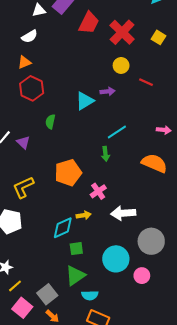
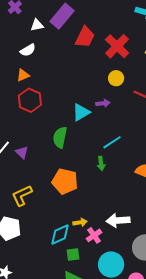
green semicircle: (50, 122) -> (60, 137), moved, size x1.5
orange pentagon: (68, 173) -> (65, 181), turned 30
pink cross: (98, 191) -> (94, 235), moved

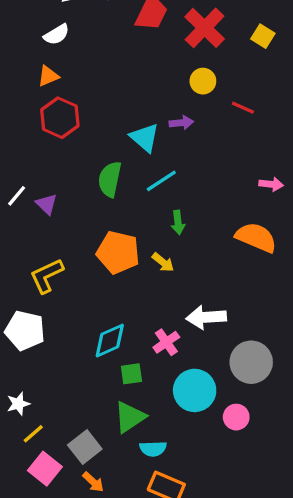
cyan triangle: (81, 112) -> (145, 138), turned -48
cyan line: (112, 142) -> (161, 181), moved
yellow arrow: (80, 222) -> (163, 262), moved, turned 48

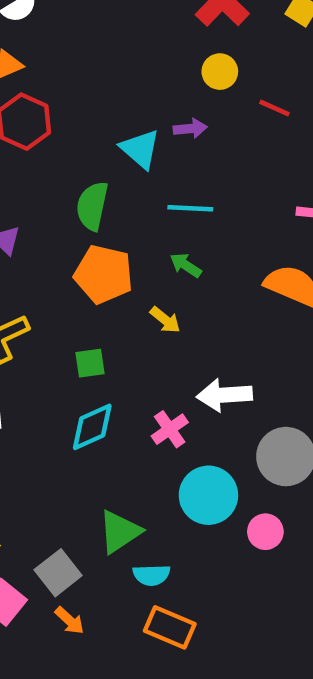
cyan line: (161, 181) -> (190, 208), moved, turned 36
green arrow: (178, 222) -> (186, 265), turned 130
orange pentagon: (118, 252) -> (104, 274), moved
green square: (131, 374) -> (90, 363), moved

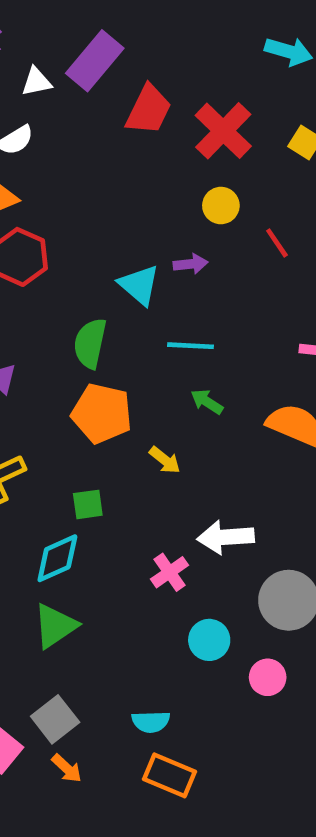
red line: (274, 108) -> (277, 243), turned 32
green arrow: (186, 265) -> (207, 402), moved
cyan diamond: (92, 427) -> (57, 558), moved
cyan circle: (208, 495) -> (209, 640), size x0.7
green triangle: (120, 532) -> (55, 626), moved

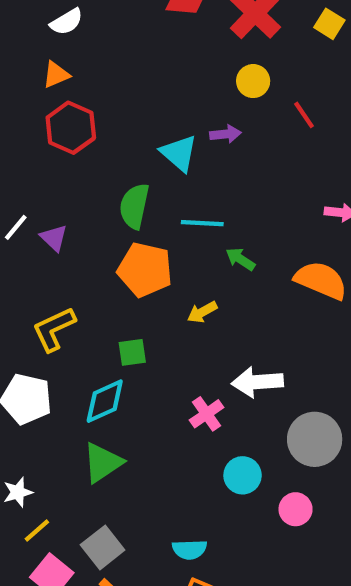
cyan line: (191, 346) -> (202, 223), moved
yellow arrow: (165, 460) -> (202, 312), turned 112

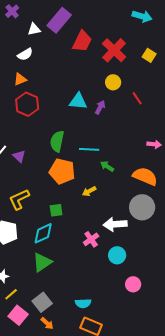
purple arrow: (226, 134) -> (100, 107), turned -56
cyan triangle: (179, 153) -> (78, 101), moved, turned -36
gray circle: (315, 439) -> (142, 207), moved
cyan circle: (243, 475) -> (117, 255), moved

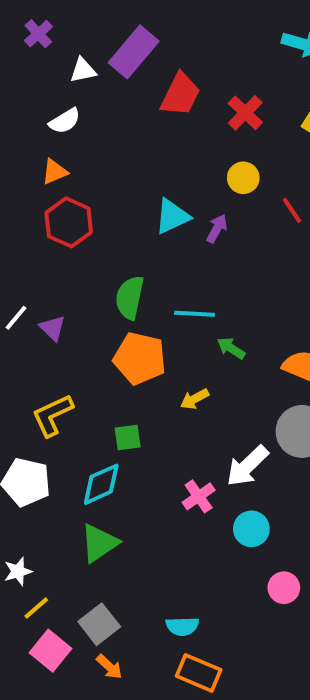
red cross: (114, 50) -> (245, 113), size x0.7
cyan triangle: (78, 101) -> (172, 216), turned -30
white arrow: (115, 224) -> (247, 466), turned -40

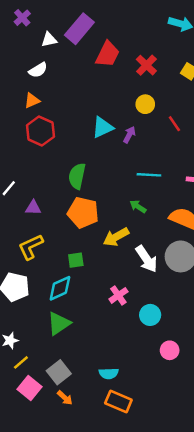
cyan line: (195, 314) -> (149, 175), moved
purple triangle: (53, 328) -> (33, 208), moved, turned -42
yellow arrow: (195, 399) -> (116, 237), size x1.5
white arrow: (247, 466) -> (146, 259), moved, turned -80

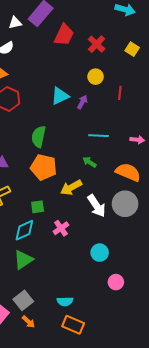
red line: (174, 124) -> (120, 93), turned 40
pink cross: (118, 295) -> (61, 228), moved

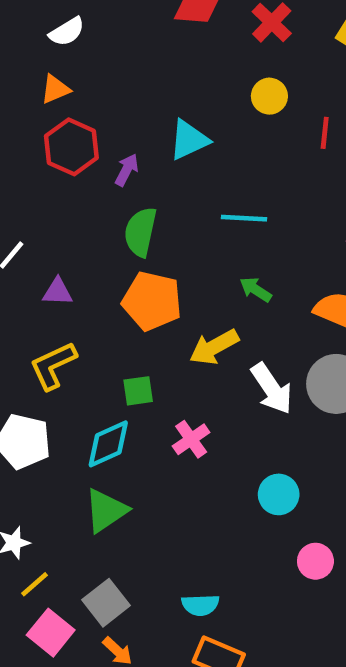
purple arrow: (82, 102) -> (127, 170), moved
cyan line: (99, 136) -> (244, 218), moved

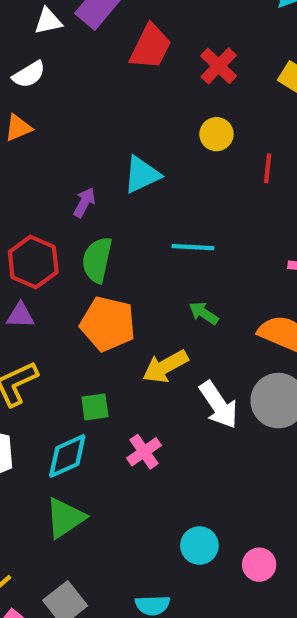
red hexagon: (71, 147) -> (33, 262), moved
cyan circle: (279, 494) -> (199, 546), moved

